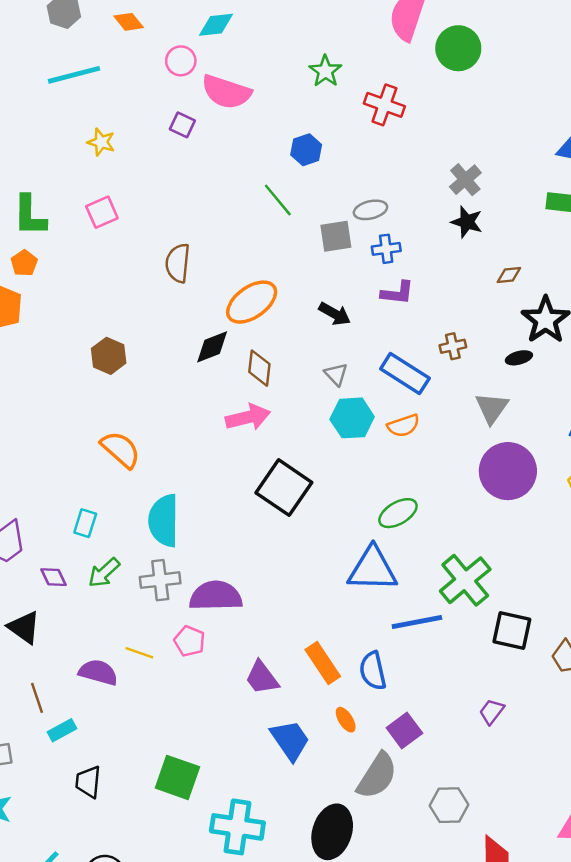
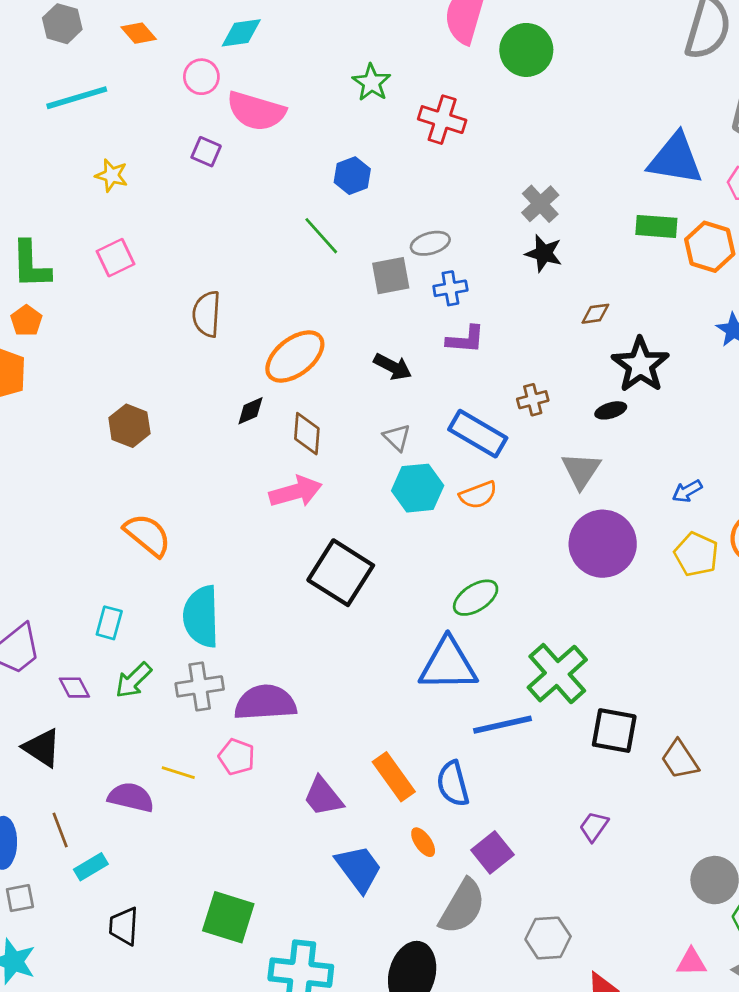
black diamond: (212, 347) -> (250, 411), size x0.7

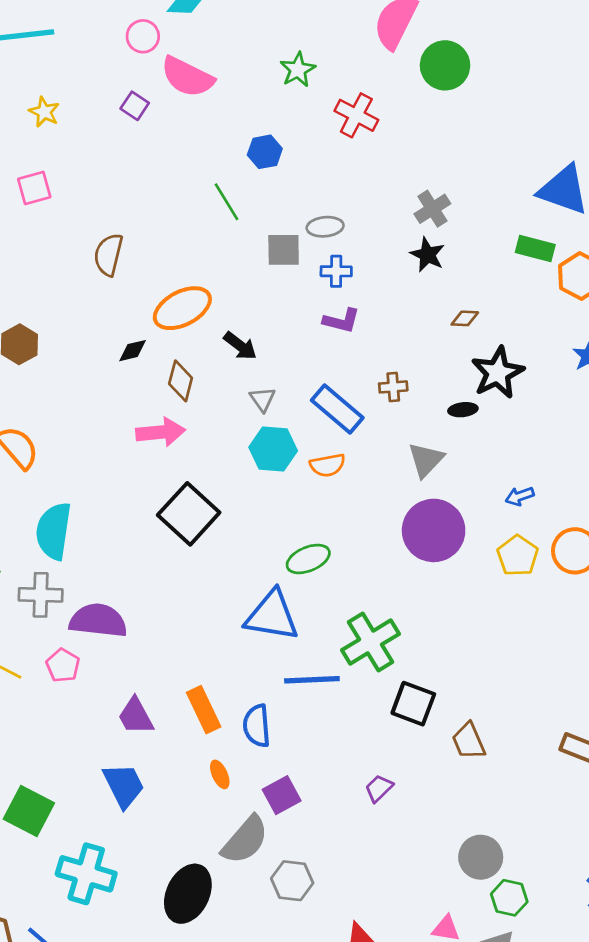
black arrow: (393, 367) -> (240, 346), moved
blue trapezoid: (359, 869) -> (124, 785), moved
gray hexagon: (548, 938) -> (292, 881), moved

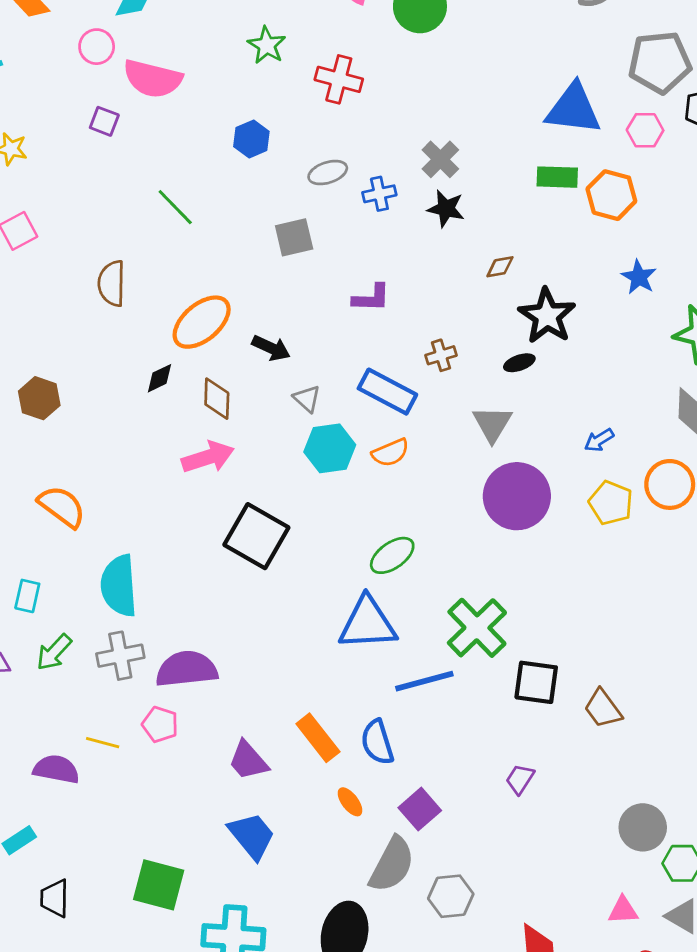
green line: (226, 202) -> (175, 207), moved
gray ellipse: (325, 227) -> (328, 173), moved
blue cross: (336, 271) -> (379, 194), moved

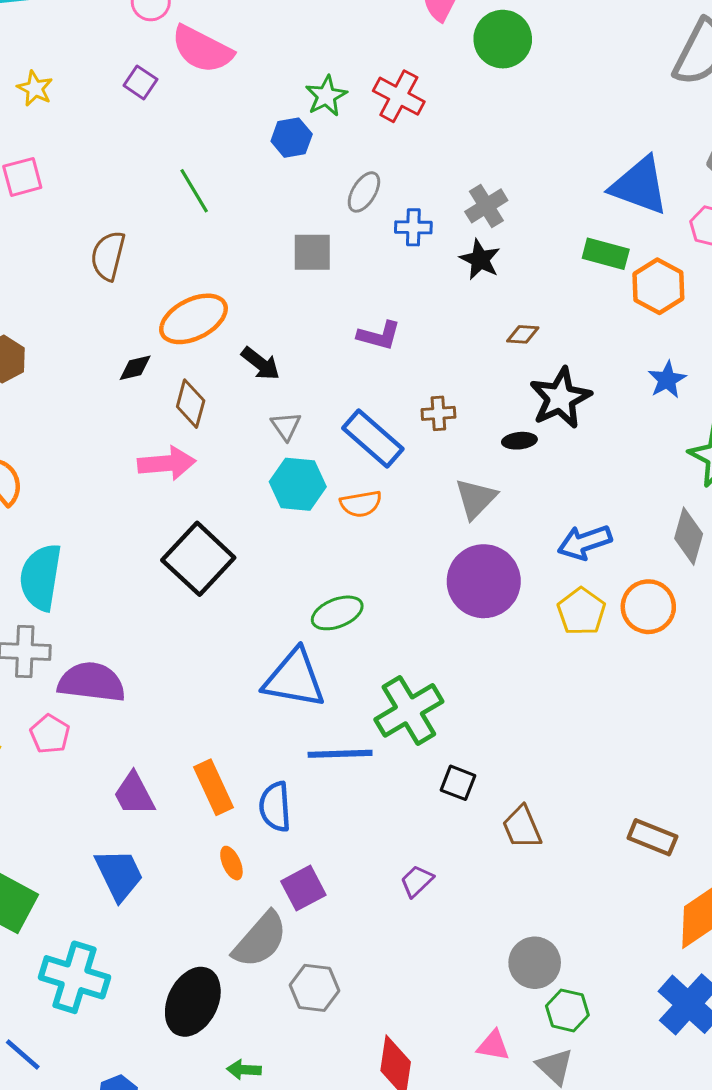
green star: (267, 45) -> (326, 96), moved
gray ellipse: (328, 173) -> (364, 192), turned -54
blue arrow: (599, 440) -> (585, 542), size x1.6
black square: (536, 682) -> (458, 783), size x0.7

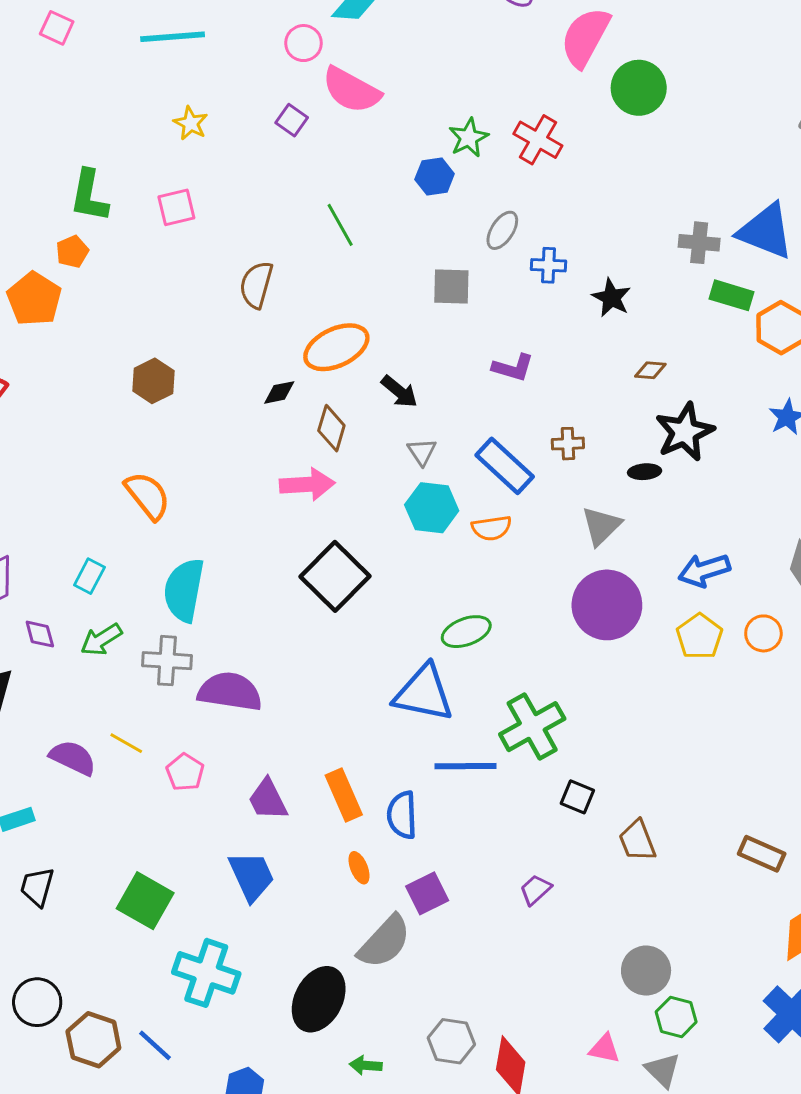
gray cross: (486, 206) -> (699, 243), moved, turned 36
orange circle: (648, 607) -> (763, 633), size x0.7
pink pentagon: (50, 734) -> (185, 772), moved
gray hexagon: (315, 988) -> (451, 1041), moved

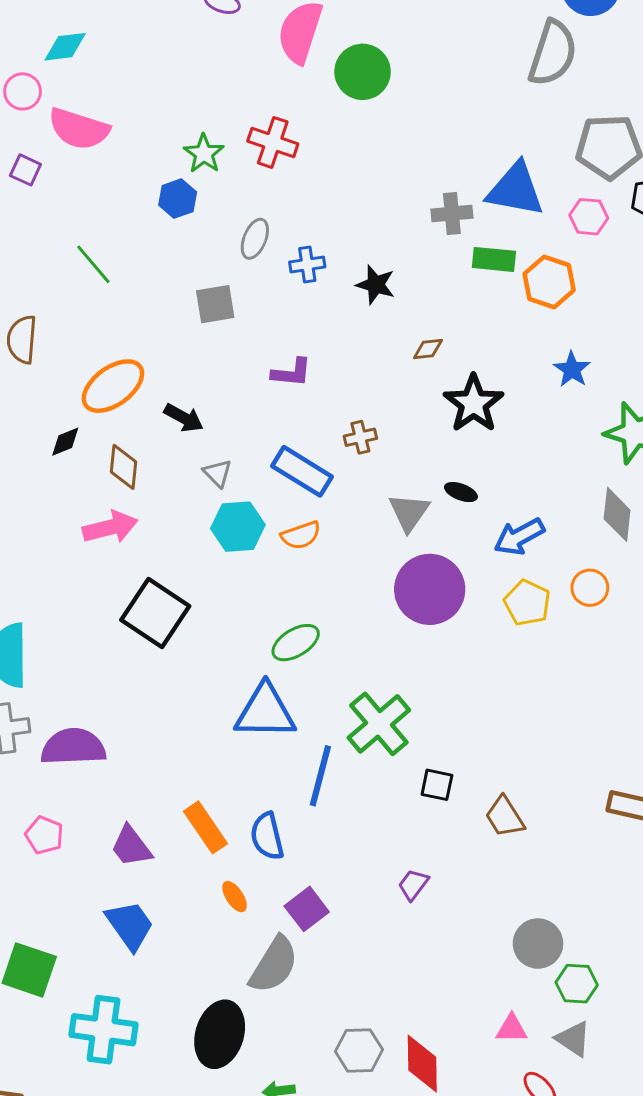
black ellipse: (645, 472) -> (461, 492), moved, turned 36
blue line: (465, 766) -> (320, 776), turned -64

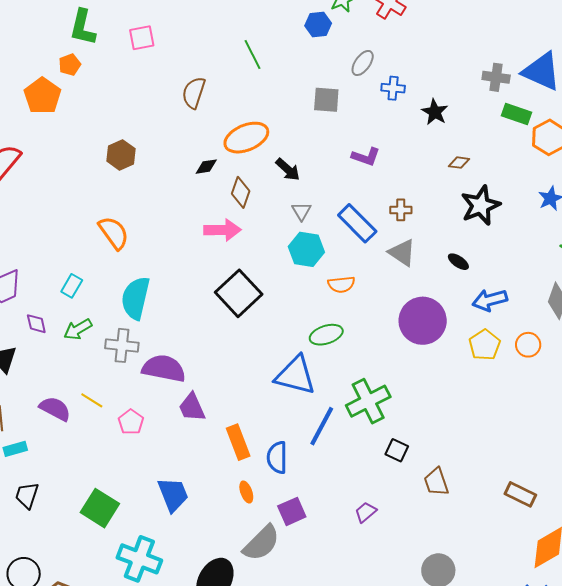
gray triangle: (409, 512) -> (402, 253), moved, turned -44
orange semicircle: (301, 535) -> (341, 284), moved
purple trapezoid: (131, 846) -> (192, 407), moved

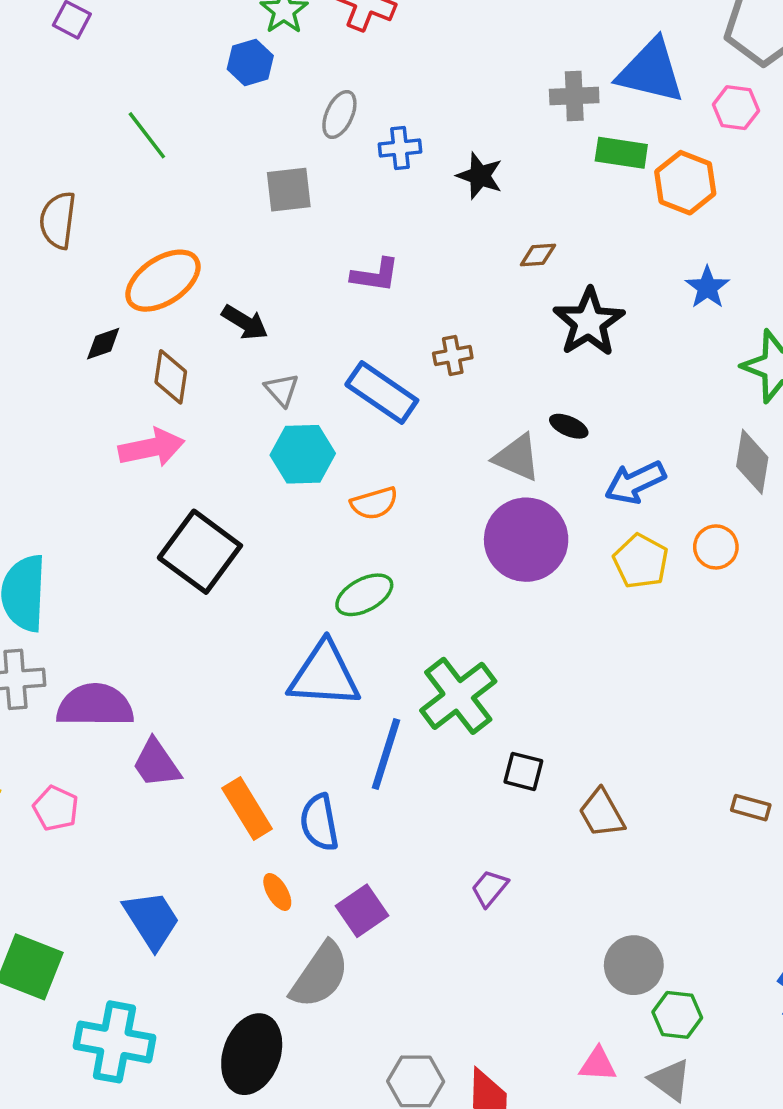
gray triangle: (402, 253) -> (517, 457), moved
brown rectangle: (520, 494) -> (751, 808), size x0.7

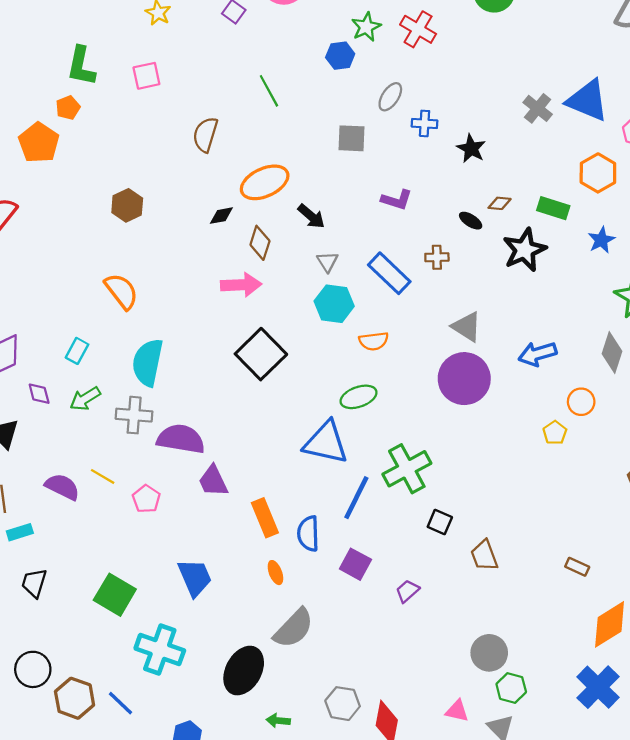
gray cross: (574, 96) -> (538, 108), turned 32
green rectangle: (621, 153) -> (553, 208), moved
black ellipse: (569, 426) -> (471, 221), moved
yellow pentagon: (641, 561) -> (555, 433), moved, size x0.7
purple square: (362, 911) -> (355, 564), moved, turned -36

